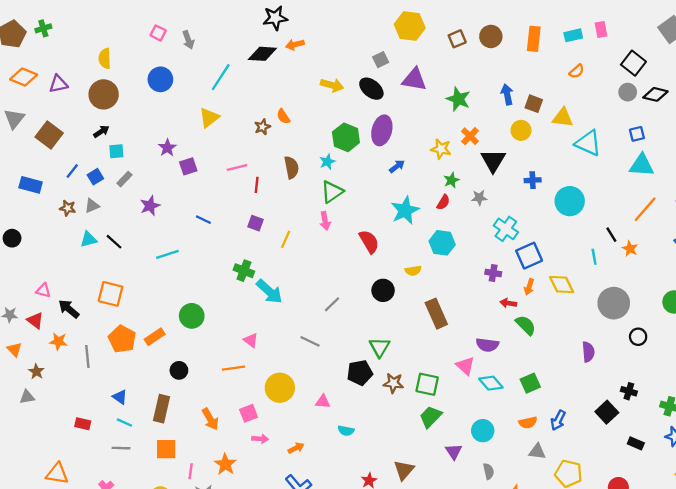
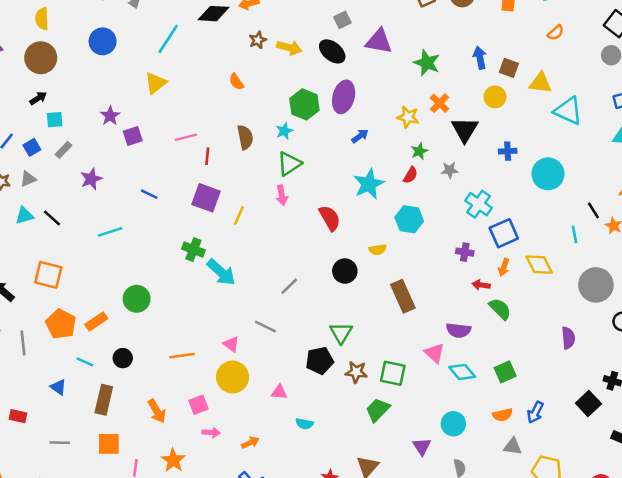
brown star: (262, 127) -> (258, 40), moved
purple square: (255, 223) -> (206, 198), size x1.6
pink triangle: (251, 340) -> (231, 344), moved
green trapezoid: (431, 417) -> (378, 410), moved
cyan line: (124, 423) -> (85, 362), moved

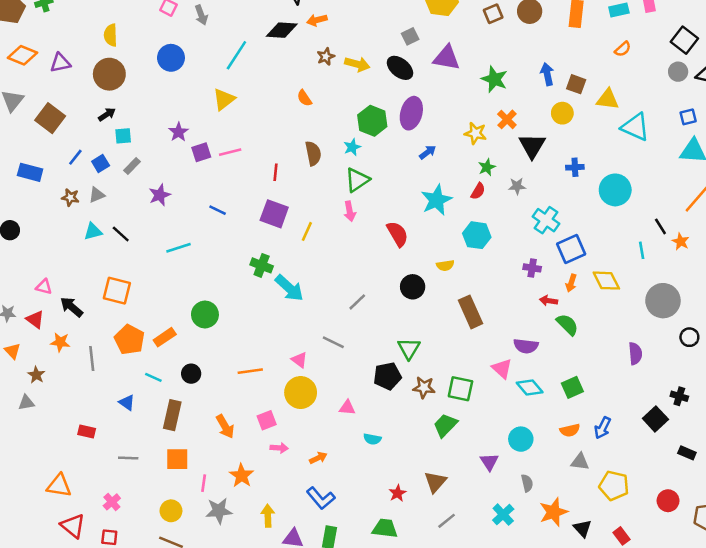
pink line: (186, 137) -> (230, 152), moved

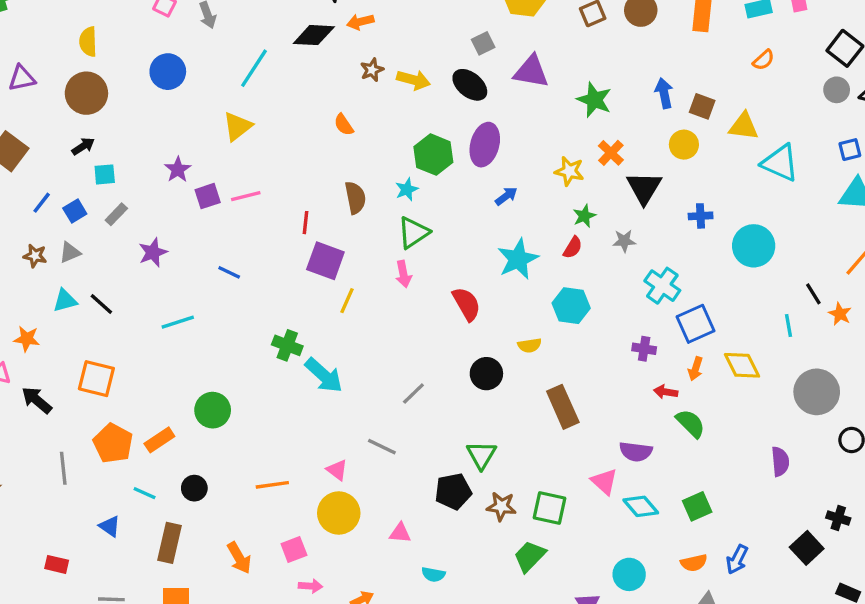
purple square: (274, 214) -> (325, 261), moved
orange star: (60, 342) -> (27, 339), moved

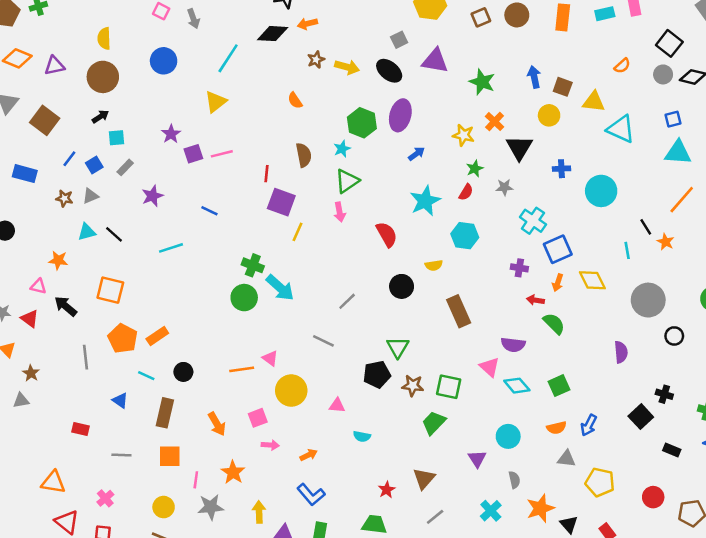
orange semicircle: (764, 60) -> (622, 66), moved
green circle: (213, 410) -> (244, 298), moved
pink triangle: (337, 470) -> (270, 358), moved

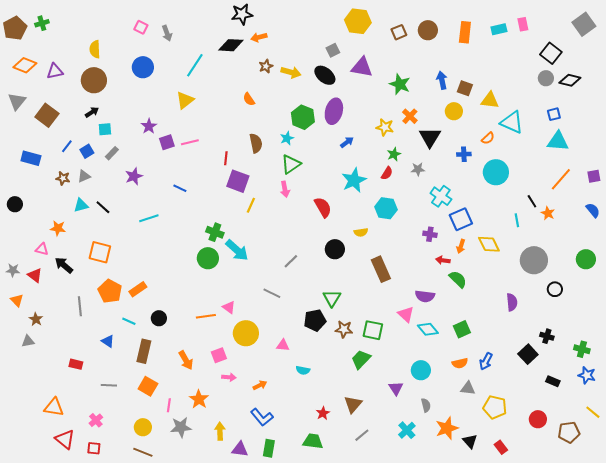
orange semicircle: (622, 66) -> (488, 138), moved
orange square: (170, 456) -> (148, 386), turned 30

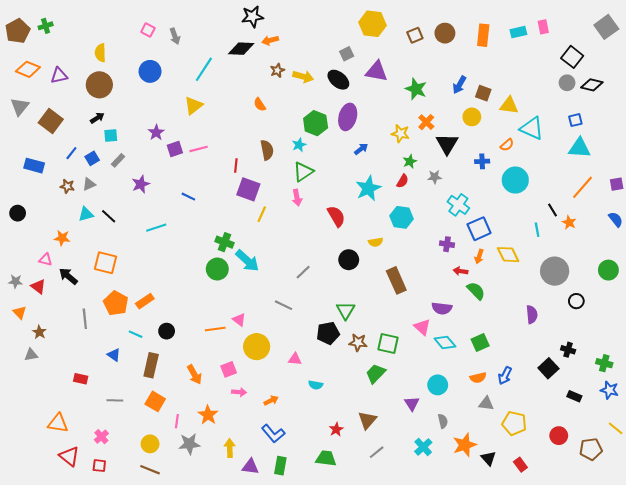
blue arrow: (442, 80) -> (459, 85), turned -138

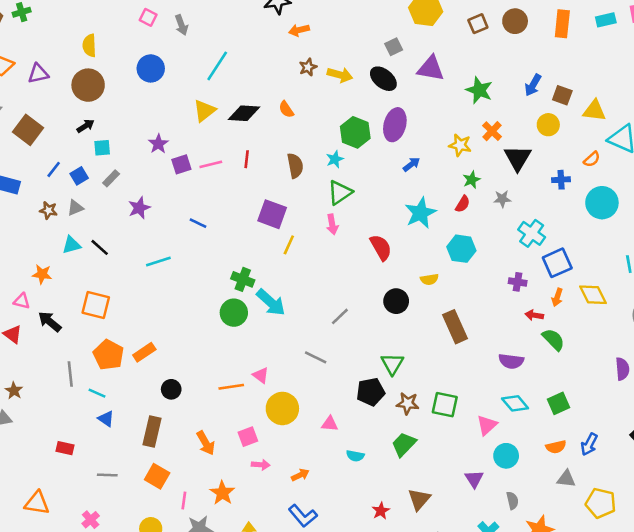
black diamond: (241, 49) -> (244, 113), moved
red line: (236, 166) -> (247, 159), moved
pink triangle: (422, 327) -> (487, 425), moved, turned 36
cyan line: (136, 334) -> (97, 393), moved
green trapezoid: (376, 374) -> (404, 444), moved

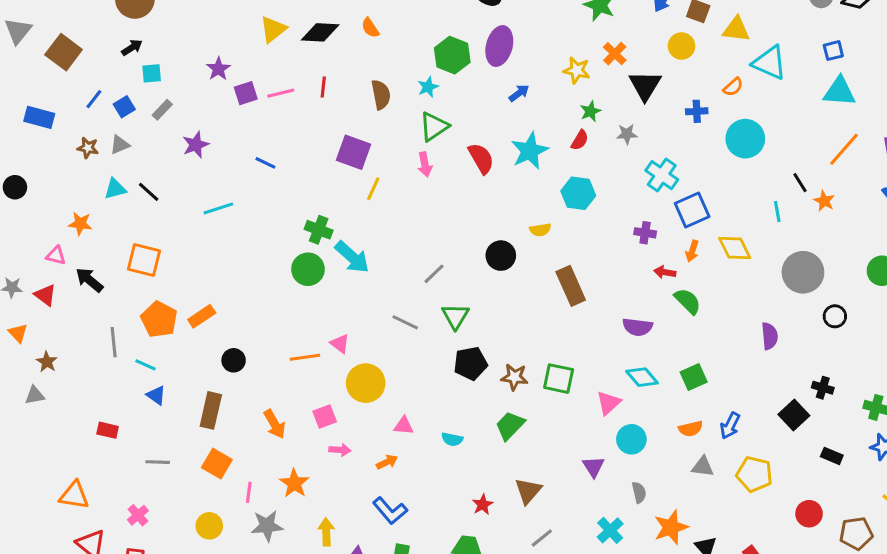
red semicircle: (381, 247) -> (481, 158), moved
green triangle: (392, 364) -> (455, 316), moved
pink triangle: (330, 424) -> (404, 426), moved
yellow pentagon: (601, 503) -> (754, 474), moved

